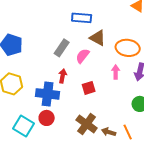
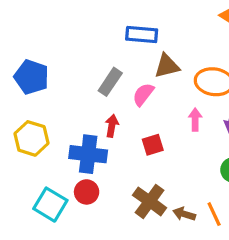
brown triangle: (98, 38) -> (167, 66), turned -42

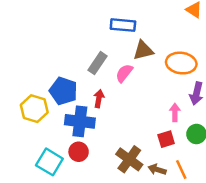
blue pentagon: (31, 77) -> (63, 91), moved
pink arrow: (195, 120) -> (175, 112), moved
red square: (153, 145) -> (166, 139), moved

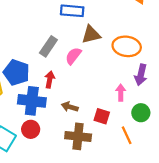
red square: (166, 139) -> (102, 116), moved, turned 35
brown cross: (129, 159) -> (78, 136), turned -30
brown arrow: (157, 169) -> (70, 107), moved
orange line: (181, 169) -> (127, 135), moved

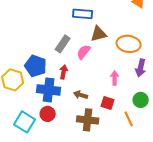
pink arrow: (121, 93) -> (115, 78), moved

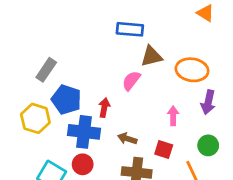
gray rectangle: (63, 44) -> (46, 70), moved

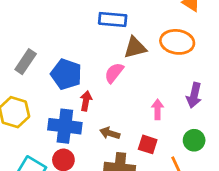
orange ellipse: (192, 70) -> (177, 42), moved
blue pentagon: (66, 100) -> (66, 74), moved

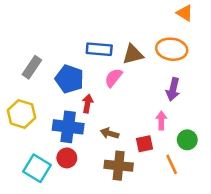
blue rectangle: (113, 19) -> (99, 49), moved
purple arrow: (194, 95) -> (173, 89), moved
pink arrow: (158, 109) -> (161, 120), moved
red square: (148, 144) -> (145, 144), turned -30

